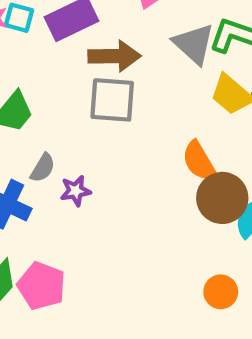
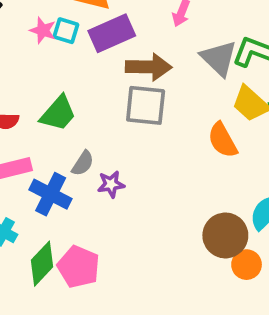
orange semicircle: (199, 161) -> (223, 140), moved
brown circle: (222, 198) -> (225, 235), moved
orange circle: (221, 292) -> (247, 265), moved

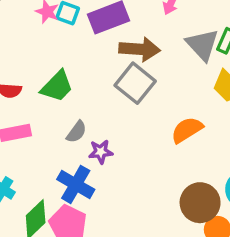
gray square: (146, 105) -> (135, 83), turned 30
orange semicircle: (223, 140) -> (187, 130), moved, turned 84
blue cross: (51, 194) -> (76, 184), moved

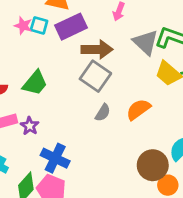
gray semicircle: (77, 132) -> (103, 113), moved
purple star: (101, 152) -> (30, 126), moved, turned -30

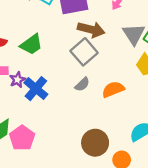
blue cross: (55, 158) -> (36, 89), moved
brown circle: (153, 165) -> (95, 143), moved

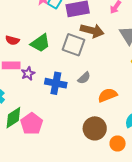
gray square: (84, 52) -> (74, 45), moved, turned -30
blue cross: (36, 89) -> (56, 83), moved, turned -30
orange semicircle: (113, 89) -> (108, 95), moved

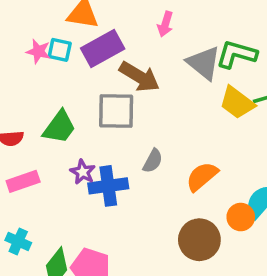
brown arrow: (92, 31) -> (139, 77), turned 35
purple star: (28, 73) -> (83, 172), moved
orange circle: (118, 144) -> (241, 217), moved

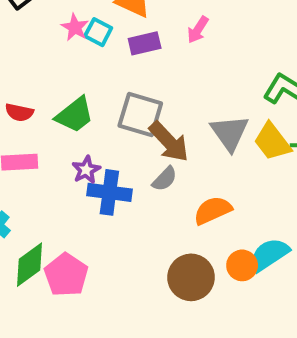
pink arrow: (165, 24) -> (198, 30), moved
purple rectangle: (103, 48) -> (145, 43), size x0.7
gray triangle: (204, 63) -> (230, 133), moved
brown arrow: (139, 77) -> (169, 142), moved

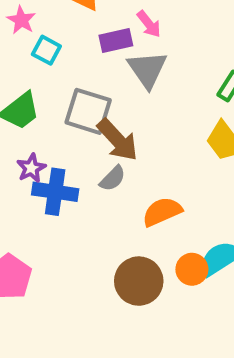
pink arrow: (198, 30) -> (149, 24), turned -72
cyan square: (98, 32) -> (46, 50), moved
purple rectangle: (145, 43) -> (116, 40), moved
gray triangle: (230, 133) -> (147, 69), moved

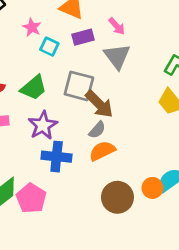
purple rectangle: (116, 40) -> (83, 37), moved
purple star: (31, 168) -> (43, 125), size x1.5
blue cross: (55, 192) -> (57, 157), moved
orange semicircle: (162, 212) -> (102, 151), moved

